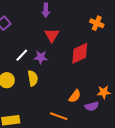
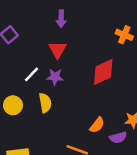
red triangle: (52, 35) -> (57, 50), moved

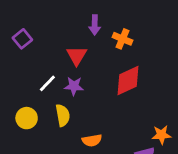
purple arrow: (61, 19) -> (95, 25), moved
orange cross: (124, 35) -> (123, 39), moved
orange semicircle: (97, 125) -> (92, 140), moved, turned 42

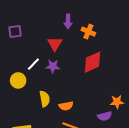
purple square: (22, 39) -> (15, 32), turned 32
yellow semicircle: (63, 115) -> (45, 99), moved
yellow circle: (27, 118) -> (18, 80), moved

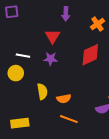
purple square: (15, 32) -> (12, 12), moved
orange cross: (88, 32) -> (97, 24), moved, turned 32
white line: (33, 64) -> (23, 56), moved, turned 56

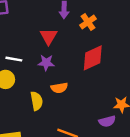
orange cross: (97, 24) -> (88, 22), moved
orange semicircle: (64, 99) -> (59, 88), moved

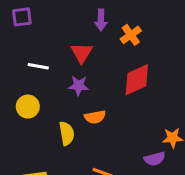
white line: (14, 59) -> (38, 66), moved

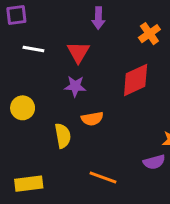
orange cross: (131, 35) -> (149, 34), moved
white line: (38, 66) -> (33, 49), moved

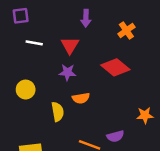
red diamond: (136, 80) -> (115, 67), turned 64
purple semicircle: (154, 162) -> (115, 136), moved

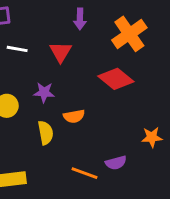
orange cross: (126, 30) -> (129, 34), size x1.6
purple star: (67, 72) -> (44, 92), moved

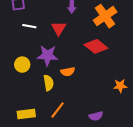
purple star: (44, 92) -> (47, 55), size x1.5
purple semicircle: (116, 163) -> (96, 116), moved
orange line: (84, 173) -> (58, 110), moved, turned -72

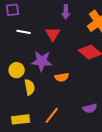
yellow semicircle: (48, 83) -> (30, 87), moved
purple semicircle: (96, 116) -> (90, 108), moved

